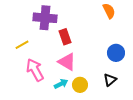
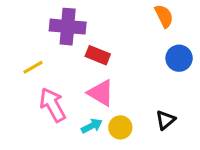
red rectangle: (65, 37) -> (98, 55), turned -49
blue circle: (116, 53) -> (179, 58), moved

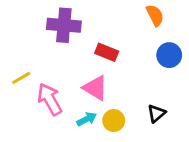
red rectangle: (98, 55) -> (107, 52), moved
yellow line: (33, 67) -> (21, 78), moved

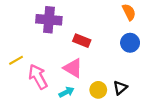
orange semicircle: (155, 15) -> (129, 12), moved
yellow circle: (114, 121) -> (98, 90), moved

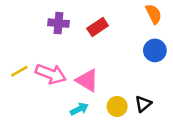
purple cross: (49, 20) -> (58, 23), size x0.7
red rectangle: (82, 41) -> (98, 27), moved, turned -56
pink arrow: (38, 77) -> (51, 74), moved, turned 140

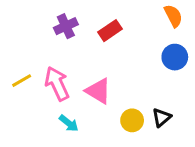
purple cross: (58, 23) -> (66, 26), turned -30
pink arrow: (51, 74) -> (57, 84), turned -136
cyan arrow: (79, 109) -> (69, 123), moved, turned 66

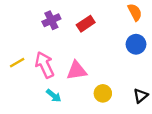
pink triangle: (98, 91) -> (77, 71), turned -40
black triangle: (162, 117) -> (141, 96), moved

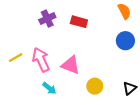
red rectangle: (86, 24) -> (79, 22), turned 49
pink triangle: (77, 71) -> (71, 65), turned 30

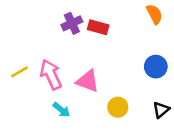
purple cross: (47, 19) -> (72, 23), moved
blue circle: (125, 41) -> (156, 67), moved

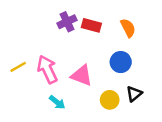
orange semicircle: (154, 14) -> (128, 28), moved
blue circle: (156, 67) -> (121, 62), moved
black triangle: (161, 110) -> (134, 94), moved

